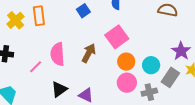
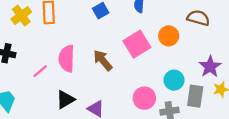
brown arrow: (89, 53) -> (103, 60), turned -72
orange circle: (126, 62) -> (169, 36), moved
gray rectangle: (170, 77) -> (195, 96), turned -30

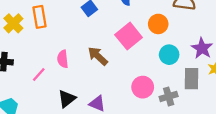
pink semicircle: (67, 59) -> (63, 59), size x0.7
cyan circle: (174, 80) -> (169, 55), moved

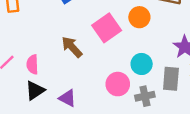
cyan circle: (169, 55) -> (142, 64), moved
pink semicircle: (63, 59) -> (32, 64), moved

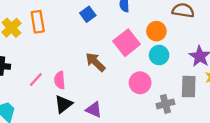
cyan circle: (142, 64) -> (159, 55), moved
pink circle: (118, 84) -> (140, 83), moved

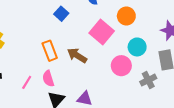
orange rectangle: (38, 22) -> (50, 51), moved
cyan circle: (159, 55) -> (137, 47), moved

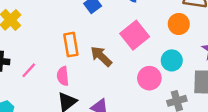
orange circle: (126, 16) -> (179, 24), moved
pink line: (27, 82) -> (29, 70), moved

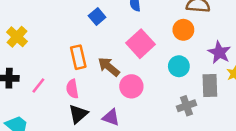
pink circle: (149, 78) -> (131, 86), moved

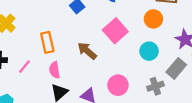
orange rectangle: (78, 57) -> (47, 42), moved
gray rectangle: (210, 85) -> (176, 68), turned 42
pink circle: (131, 86) -> (118, 85), moved

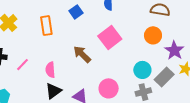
orange circle: (153, 19) -> (153, 35), moved
orange rectangle: (47, 42) -> (46, 26), moved
cyan circle: (149, 51) -> (142, 70), moved

